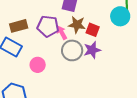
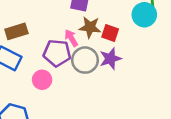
purple pentagon: (48, 26) -> (57, 53), moved

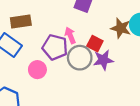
brown star: (90, 27) -> (121, 28), moved
red square: (110, 33) -> (95, 44), moved

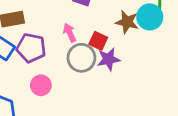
purple pentagon: (55, 47) -> (31, 48), moved
pink circle: (37, 70) -> (41, 85), moved

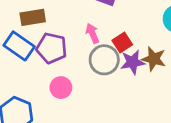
brown star: (127, 22) -> (154, 59), moved
red square: (98, 41) -> (122, 43), turned 30

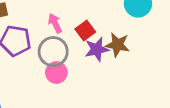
gray circle: (104, 60) -> (53, 52), moved
pink circle: (61, 88) -> (56, 73), moved

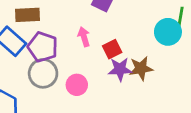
brown star: (118, 45) -> (141, 68), turned -30
gray circle: (53, 52) -> (43, 73), moved

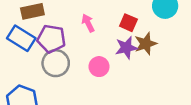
red square: (112, 49) -> (128, 23), moved, turned -30
pink circle: (77, 85) -> (99, 67), moved

